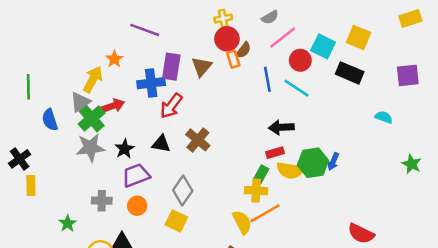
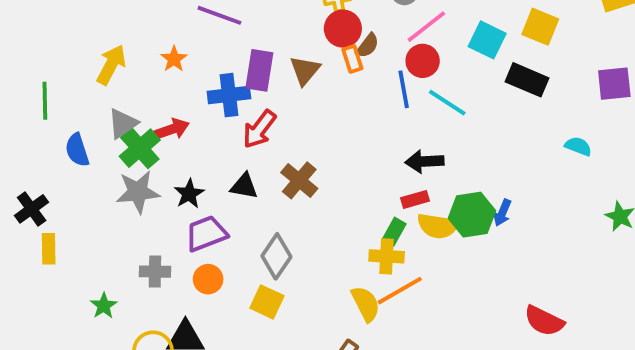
red circle: (300, 60) -> (423, 61), moved
yellow arrow: (93, 79) -> (111, 65), moved

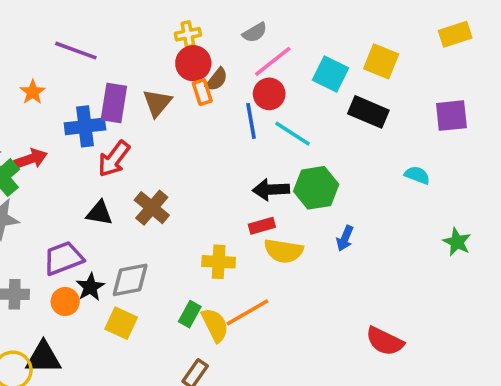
black star: (189, 194) -> (90, 287), moved
green hexagon: (472, 215) -> (316, 188), moved
green rectangle: (394, 232) -> (190, 314), moved
gray diamond: (276, 256) -> (130, 280), turned 45
yellow cross: (387, 256) -> (219, 262), moved

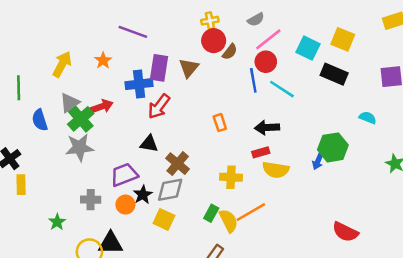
orange rectangle: (202, 92) -> (220, 123), moved
green hexagon: (316, 188) -> (333, 147), moved
brown cross: (152, 208) -> (178, 164), moved

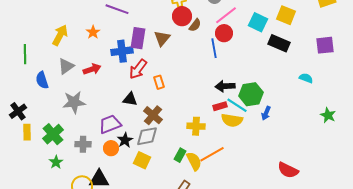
cyan line: (282, 89) -> (237, 105), moved
green cross: (81, 119) -> (53, 134), moved
orange rectangle: (220, 123) -> (159, 82), moved
green hexagon: (333, 147) -> (251, 94), moved

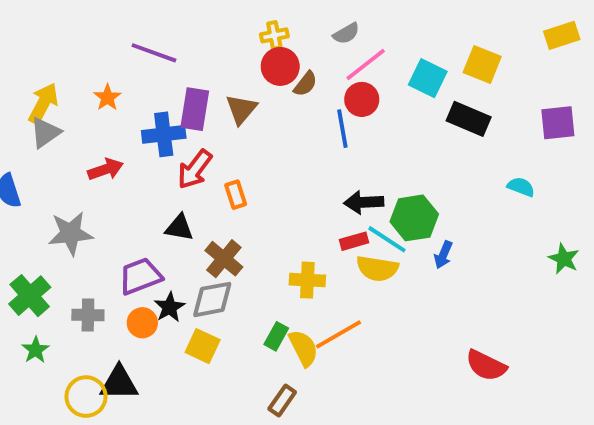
gray triangle: (66, 66) -> (45, 132), moved

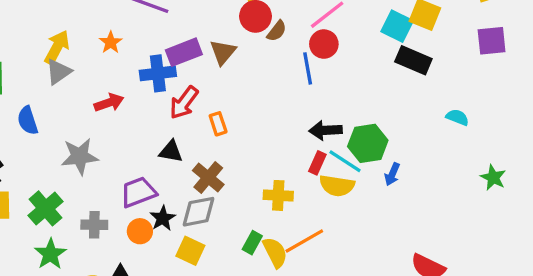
cyan square: (428, 78) -> (397, 26), moved
purple rectangle: (195, 109) -> (184, 52), turned 60
purple square: (558, 123) -> (492, 41), moved
red rectangle: (354, 241) -> (317, 163), turned -50
green star: (36, 350) -> (50, 254), size x1.4

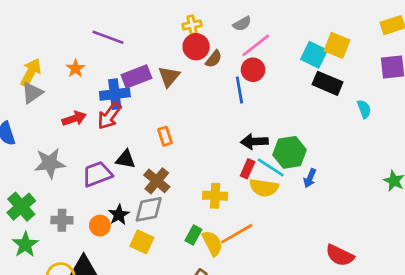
red arrow: (184, 103) -> (109, 116), moved
cyan semicircle: (457, 117) -> (364, 109), moved, turned 48
purple trapezoid: (138, 192) -> (97, 174), moved

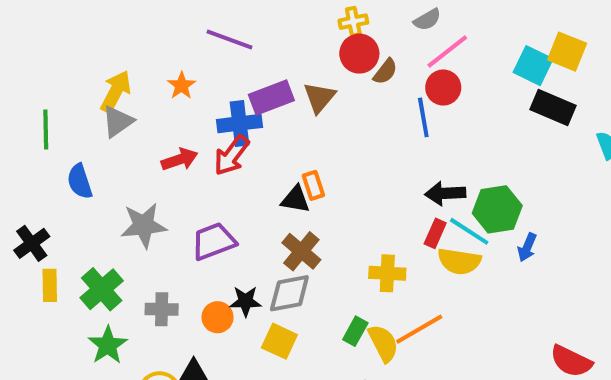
black triangle: (126, 159) -> (295, 199), moved
black star: (119, 215) -> (245, 301), turned 30

